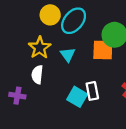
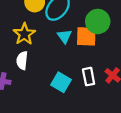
cyan triangle: (68, 55) -> (64, 36), moved
white rectangle: (92, 91) -> (89, 77), moved

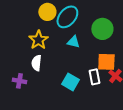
cyan triangle: (64, 36) -> (73, 42), turned -40
orange square: (86, 36) -> (106, 62), moved

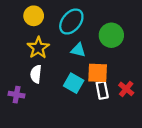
yellow circle: (47, 12) -> (34, 16), moved
orange square: (106, 62) -> (98, 73), moved
cyan square: (70, 82) -> (74, 83), moved

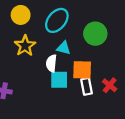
white semicircle: (36, 74) -> (51, 63), moved
cyan square: (74, 83) -> (59, 80), turned -30

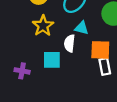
cyan square: (59, 80) -> (52, 60), moved

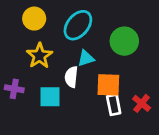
cyan triangle: (82, 28) -> (86, 58), turned -32
purple cross: (22, 71) -> (14, 89), moved

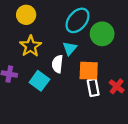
cyan ellipse: (78, 25) -> (78, 20), moved
cyan triangle: (86, 58) -> (70, 48), turned -32
cyan square: (50, 97) -> (39, 81), turned 36

